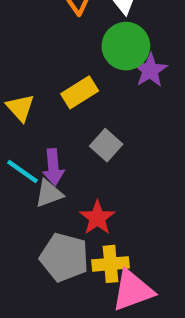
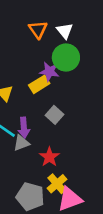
purple star: (150, 70) -> (49, 72), moved, turned -30
gray pentagon: (64, 257) -> (30, 196), moved
yellow cross: (111, 264) -> (57, 184), turned -36

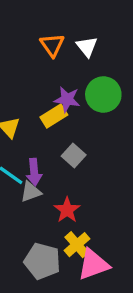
green circle: (66, 57) -> (103, 94), moved

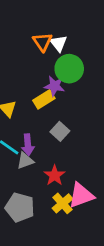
white triangle: (87, 47) -> (59, 43), moved
green circle: (103, 94) -> (69, 69), moved
gray pentagon: (42, 261) -> (20, 207), moved
pink triangle: (93, 264) -> (81, 195), moved

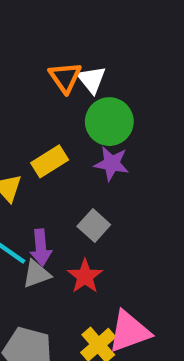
purple star: (55, 86) -> (112, 164), moved
yellow rectangle: (44, 99) -> (50, 161), moved
red star: (55, 175) -> (85, 276), moved

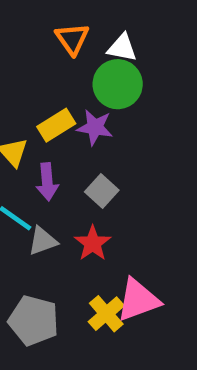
white triangle: (92, 80) -> (122, 48), moved, turned -40
purple star: (112, 164) -> (95, 127), moved
purple arrow: (41, 248) -> (47, 182), moved

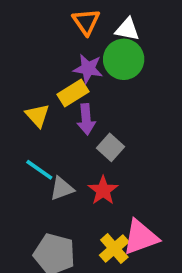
purple star: (95, 127) -> (88, 69), moved
purple arrow: (47, 182) -> (86, 119), moved

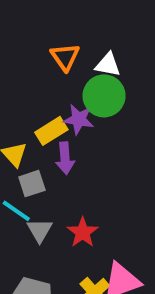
purple star: (88, 69) -> (79, 119), moved
gray square: (111, 147) -> (32, 184), moved, turned 30
gray triangle: (62, 189) -> (40, 230), turned -40

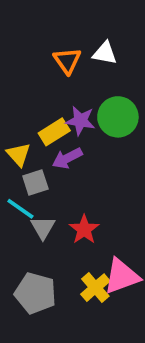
white triangle: (108, 65) -> (105, 53), moved
green circle: (104, 96) -> (118, 117), moved
purple arrow: (65, 158) -> (67, 158), turned 68

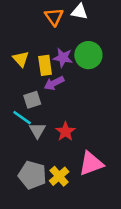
yellow rectangle: (54, 132) -> (45, 65), turned -66
yellow triangle: (19, 154) -> (21, 59), moved
yellow cross: (95, 288) -> (59, 176), moved

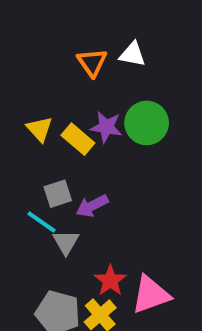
yellow rectangle: (45, 65) -> (78, 139), turned -42
purple arrow: (54, 83) -> (92, 206), moved
red star: (65, 132) -> (110, 281), moved

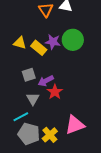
yellow triangle: (40, 129) -> (20, 43), turned -32
cyan line: (42, 222) -> (21, 117), moved, turned -63
red star: (110, 281) -> (55, 92), moved

